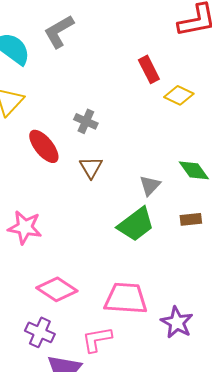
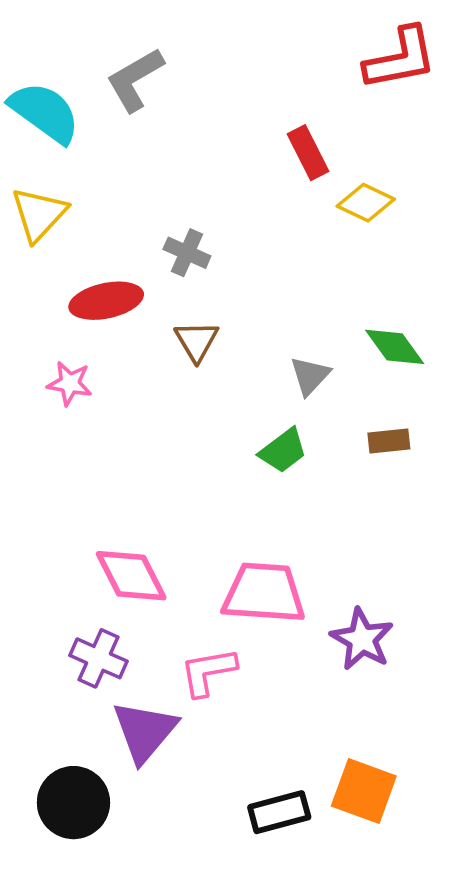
red ellipse: (44, 146) -> (106, 301), turned -63
green trapezoid: (136, 224) -> (283, 451), size x0.7
pink star: (25, 227) -> (70, 383), moved, size x0.7
pink diamond: (57, 289) -> (131, 576), turned 30

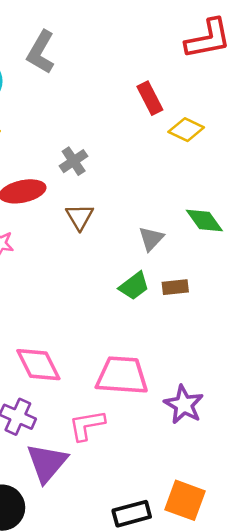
gray L-shape: (135, 80) -> (41, 52), turned -30
gray cross: (187, 253) -> (74, 161), turned 32
brown rectangle: (389, 441) -> (175, 287), moved

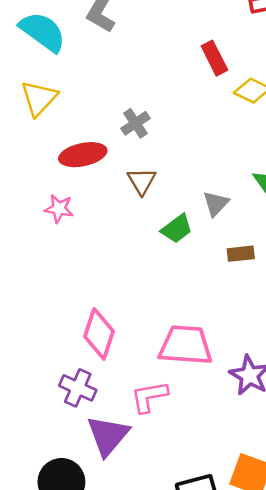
green trapezoid: (134, 286) -> (177, 229), moved
pink diamond: (38, 365) -> (99, 334), turned 45

